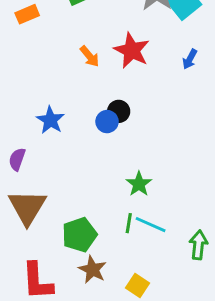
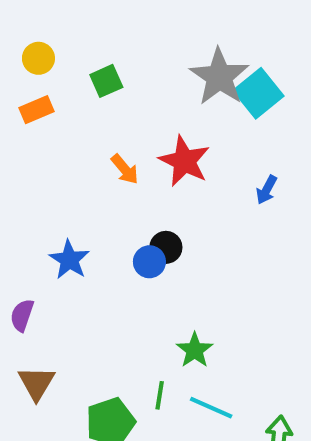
blue arrow: (190, 59) -> (267, 190), moved
brown triangle: (27, 207) -> (36, 383), size x0.7
green line: (129, 223) -> (160, 395), moved

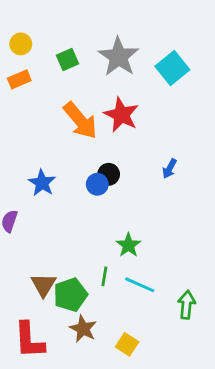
gray star: (219, 77) -> (119, 57), moved
orange arrow: (125, 169) -> (80, 120), size x1.8
blue arrow: (267, 190) -> (170, 169), moved
brown triangle: (36, 383) -> (43, 285), moved

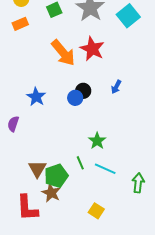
blue arrow: (170, 169) -> (116, 87), moved
green line: (104, 276) -> (80, 163), turned -32
brown star: (83, 329) -> (51, 193), moved

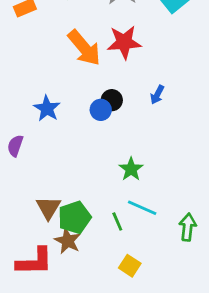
red star: (92, 49) -> (124, 42), turned -30
green line: (80, 163) -> (117, 222), moved
red L-shape: (27, 208) -> (35, 262), turned -88

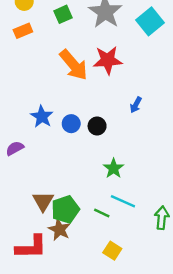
black circle: (112, 100) -> (97, 126), moved
blue circle: (101, 110) -> (71, 124), moved
purple semicircle: (15, 146) -> (15, 148), turned 42
green line: (117, 222) -> (102, 213), turned -42

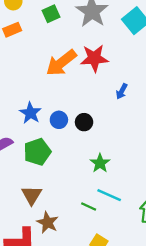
orange arrow: (74, 65) -> (61, 63), turned 92
blue arrow: (136, 105) -> (122, 91), moved
green pentagon: (65, 209) -> (37, 152), moved

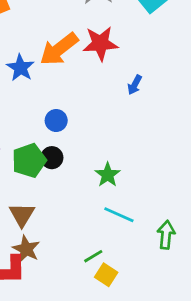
blue star: (30, 113) -> (20, 68), moved
black circle: (84, 122) -> (52, 158), moved
green line: (89, 207) -> (93, 256), moved, turned -56
brown star: (48, 223) -> (26, 249), moved

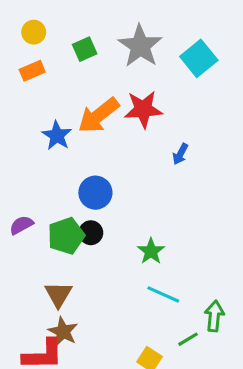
blue circle: (56, 121) -> (95, 193), size x1.4
green line: (93, 256) -> (188, 339), moved

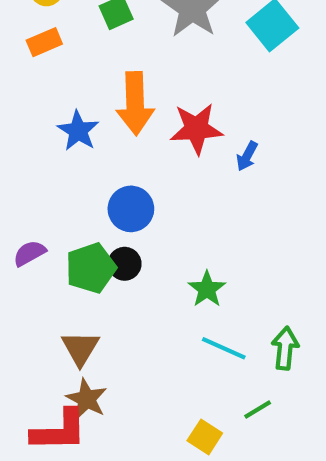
red star: (143, 109) -> (196, 129), moved
orange arrow: (99, 115) -> (135, 103), turned -54
green arrow: (214, 316) -> (285, 348), moved

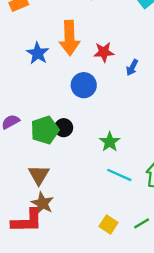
red star: (196, 129) -> (104, 52), size x0.7
blue circle: (131, 209) -> (84, 85), moved
green line: (258, 409) -> (142, 223), moved

